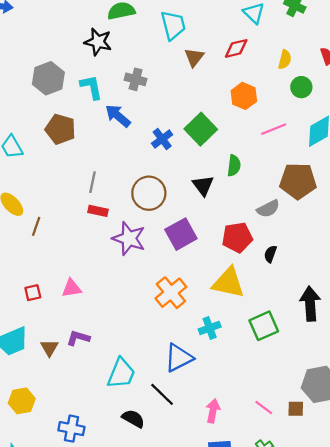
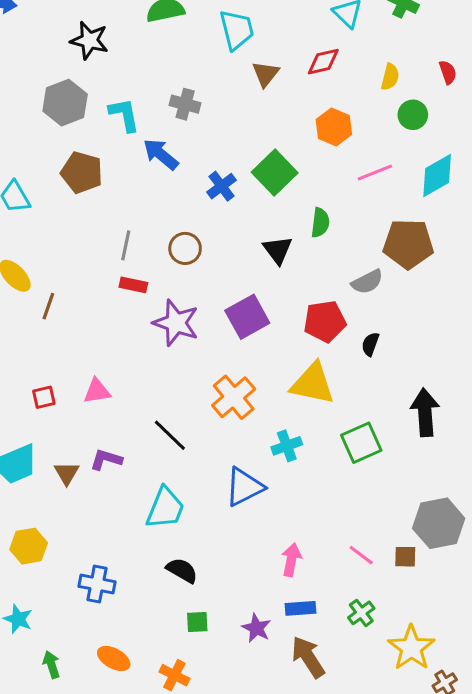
black star: (98, 42) -> (89, 40), moved
brown circle: (149, 193) -> (185, 248), moved, size x0.7
black line: (162, 394) -> (170, 435), moved

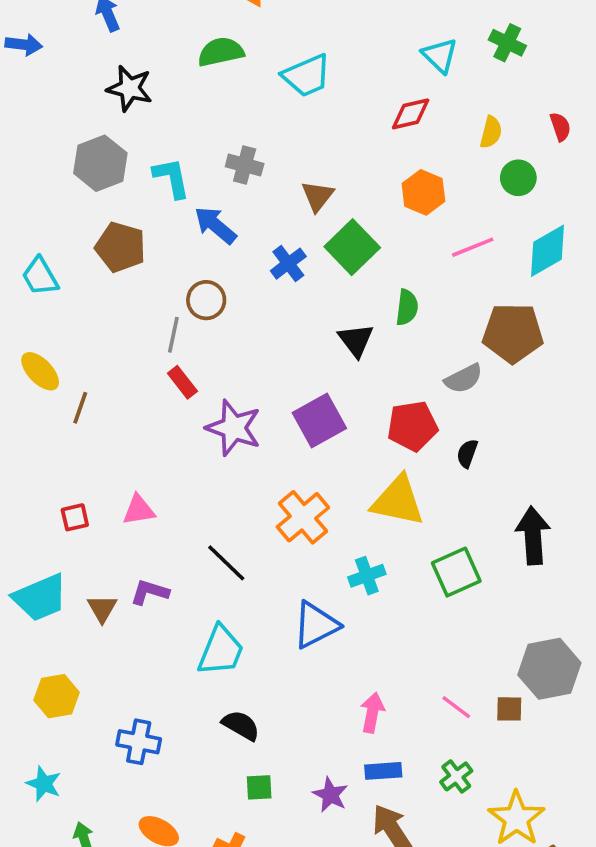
cyan trapezoid: (237, 30) -> (307, 76), turned 81
brown triangle: (266, 74) -> (318, 196), moved
brown circle: (185, 248) -> (206, 300), moved
red rectangle: (133, 285) -> (182, 382), turned 40

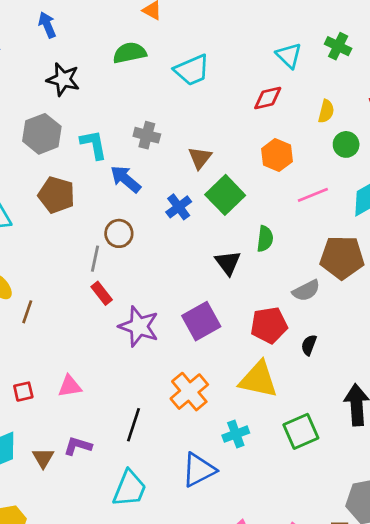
black line: (226, 563) -> (134, 425), turned 64

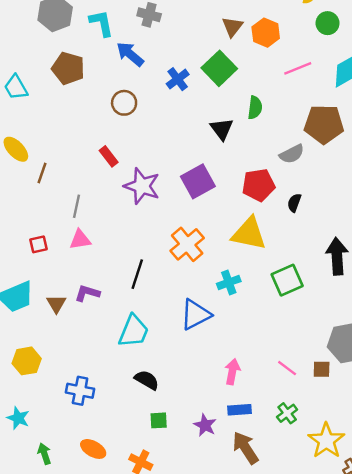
brown triangle: (200, 158) -> (232, 27), moved
gray line: (95, 259) -> (77, 206), moved

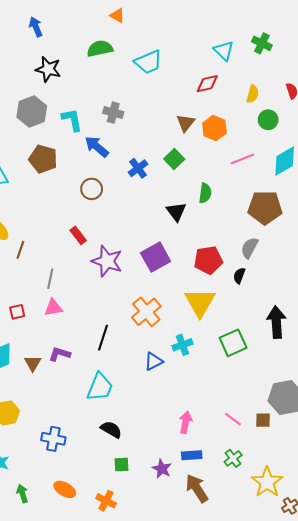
green square: (219, 68) -> (174, 159), size x0.7
gray semicircle: (292, 154) -> (250, 248), moved, turned 145
yellow triangle: (249, 234) -> (200, 302), turned 48
blue triangle: (195, 315) -> (154, 361), moved, size x0.7

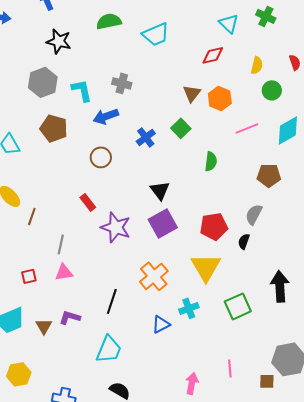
blue arrow: (97, 147) -> (106, 116), turned -60
brown pentagon: (265, 208) -> (269, 175), size x0.7
black triangle: (176, 212) -> (160, 190), moved
pink line: (233, 419) -> (230, 368), moved, turned 48

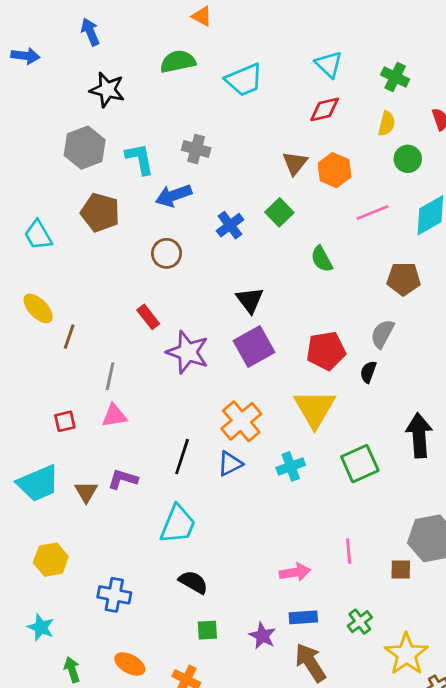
green cross: (266, 16) -> (395, 77), moved
cyan triangle: (229, 23) -> (329, 64), moved
green semicircle: (211, 161) -> (322, 259), turned 144
blue triangle: (161, 324) -> (230, 464), moved
pink arrow: (192, 383) -> (295, 572), turned 70

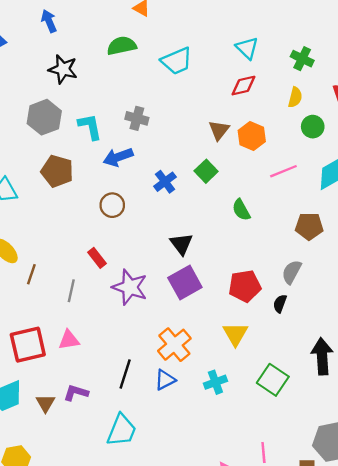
gray line: (110, 376) -> (71, 291), moved
yellow triangle: (315, 409) -> (235, 334), size x0.7
red square: (65, 421) -> (28, 345), size x2.0
green square: (360, 464) -> (273, 380), turned -32

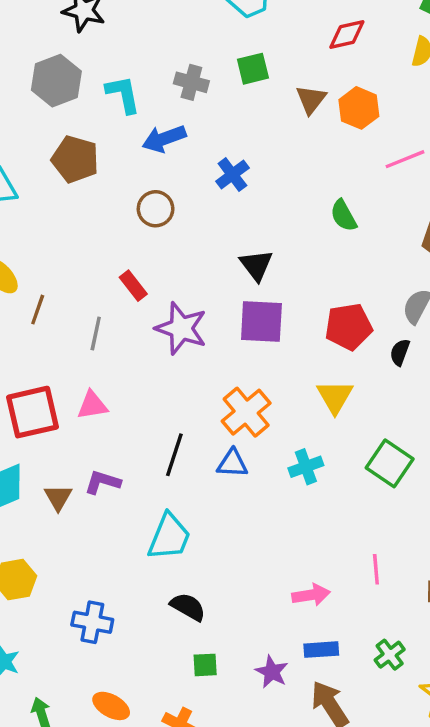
green square: (206, 171) -> (253, 69), moved, turned 30
purple square: (185, 283) -> (261, 322), turned 32
blue triangle: (165, 380) -> (232, 463), turned 30

